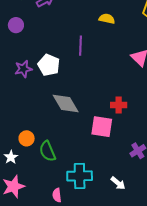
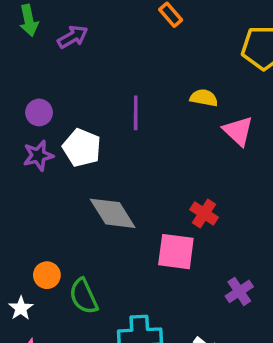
yellow semicircle: (107, 19) -> (204, 98), moved
purple circle: (16, 25) -> (39, 112), moved
red cross: (119, 105) -> (204, 213), turned 35

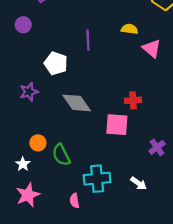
purple circle: (39, 112) -> (23, 25), moved
purple star: (38, 156) -> (29, 92), moved
red cross: (204, 213) -> (133, 100), turned -35

